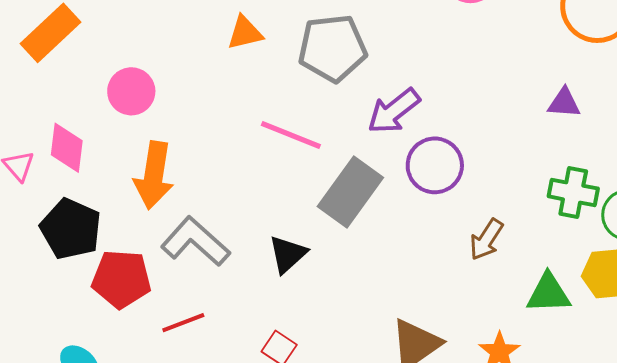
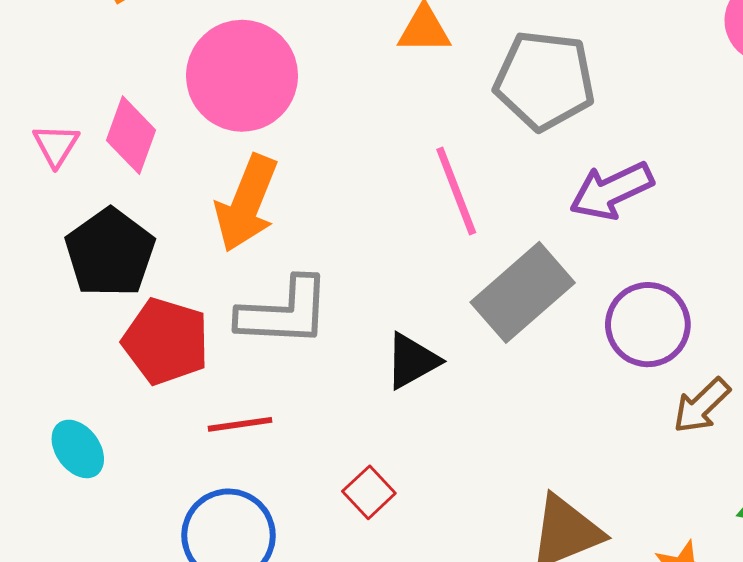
pink circle: (131, 91) -> (242, 76), size x1.6
pink line: (291, 135) -> (456, 191), turned 34
purple circle: (435, 165) -> (648, 325), moved
gray L-shape: (195, 242) -> (284, 312), turned 128

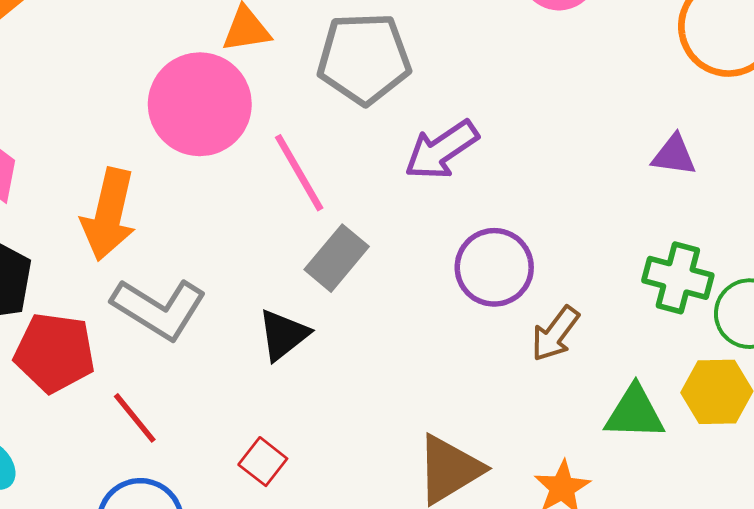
pink circle: (242, 76) -> (200, 104), moved
gray rectangle: (523, 292) -> (337, 258), moved, size x0.7
gray L-shape: (284, 312) -> (159, 309), turned 38
red line: (240, 424) -> (135, 418), turned 68

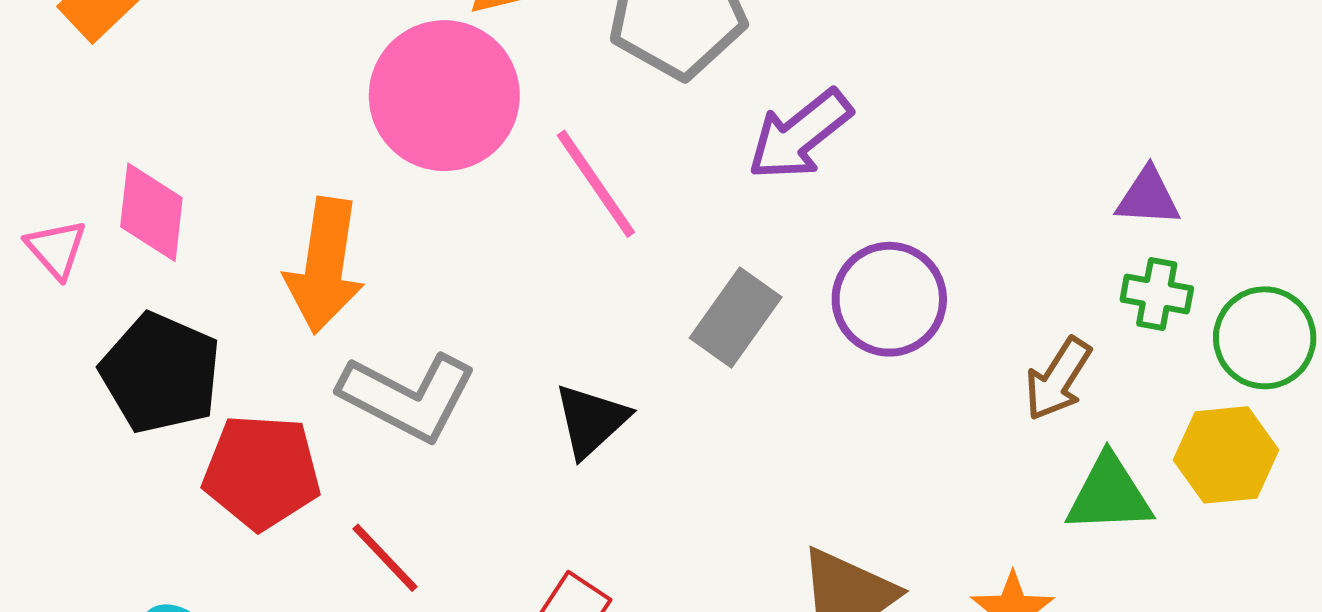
purple triangle: (674, 155) -> (1148, 197), moved
gray rectangle: (337, 258) -> (736, 317), moved
green cross: (678, 278) -> (1157, 294), size x0.7
brown arrow: (555, 334) -> (1058, 379), moved

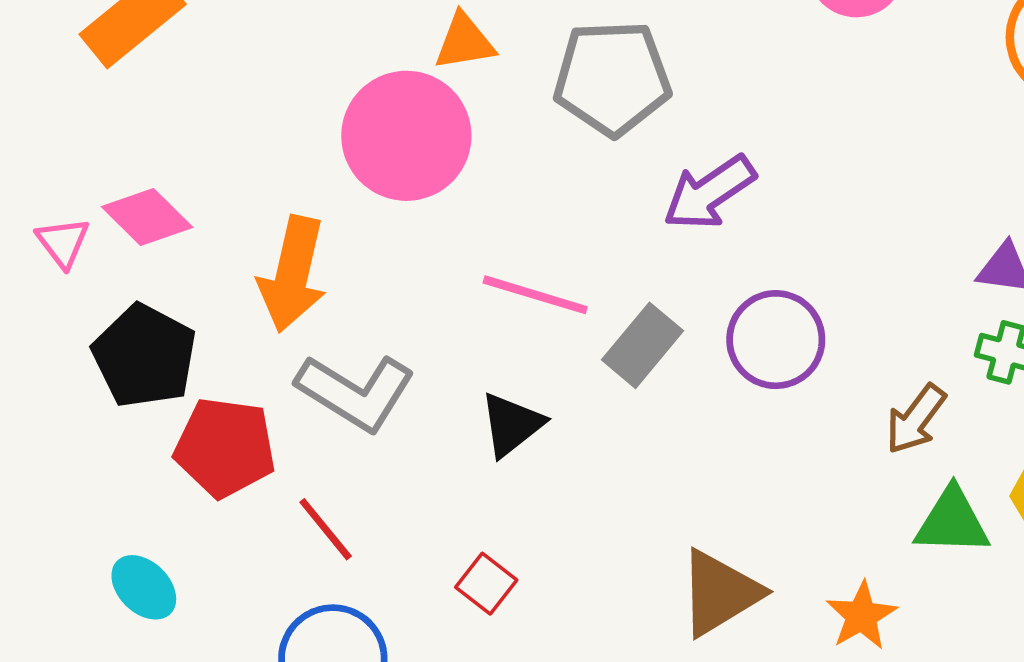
pink line: (596, 184) -> (535, 295), moved, turned -43
pink diamond: (151, 212) -> (147, 217), turned -56

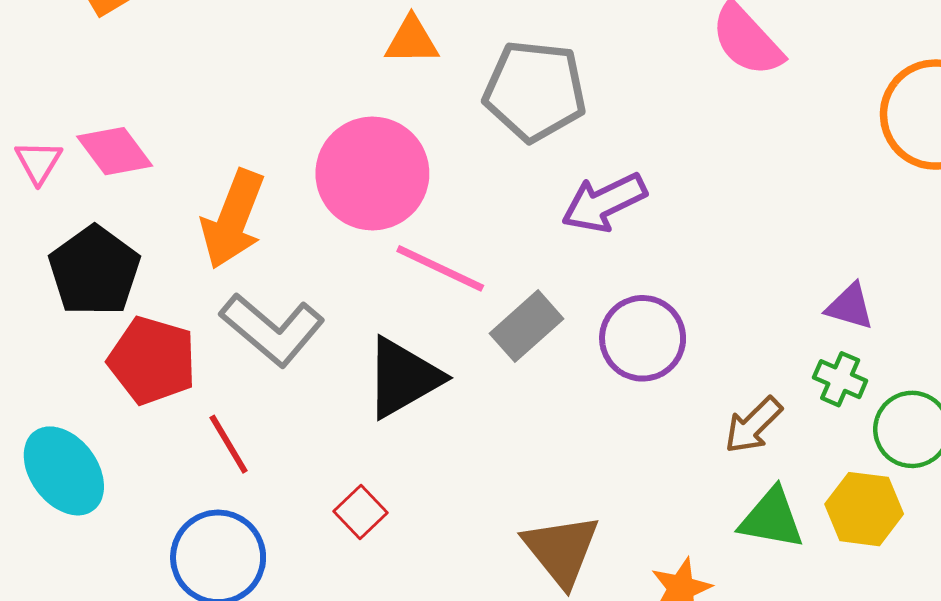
pink circle: (406, 136) -> (372, 174), moved
black triangle: (512, 425) -> (403, 378), size x1.4
cyan ellipse: (144, 587) -> (64, 471), size x1.5
brown triangle: (720, 593) -> (561, 550), turned -46

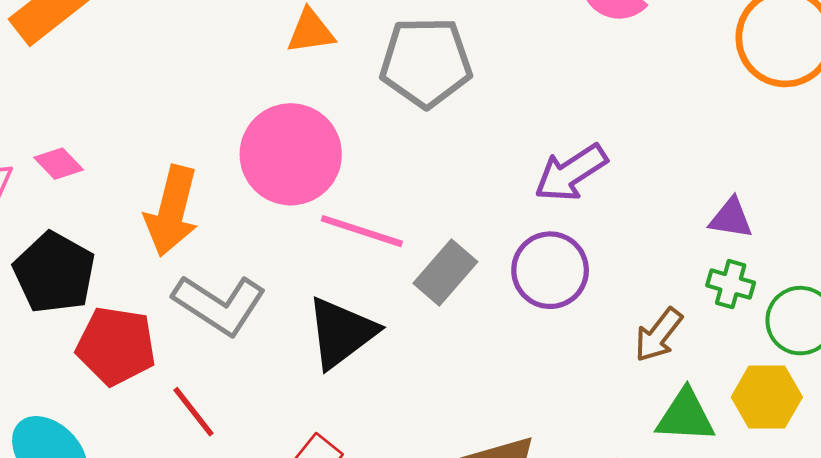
pink diamond: (115, 151) -> (59, 164), size x0.7
purple arrow: (604, 203) -> (571, 173), moved

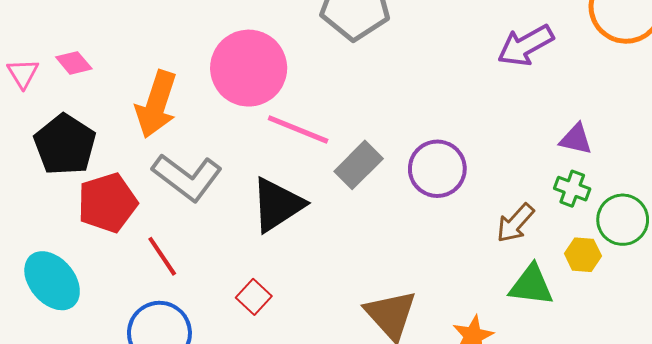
purple arrow: (571, 173) -> (526, 45), moved
red pentagon: (116, 346) -> (107, 203), turned -30
yellow hexagon: (767, 397) -> (583, 255), moved, size x0.7

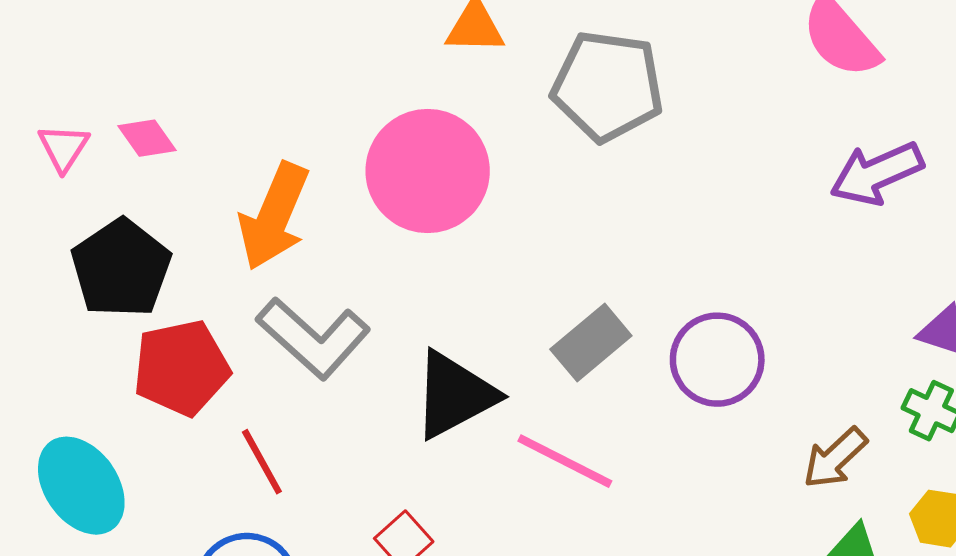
pink line: (298, 129) -> (565, 461), moved

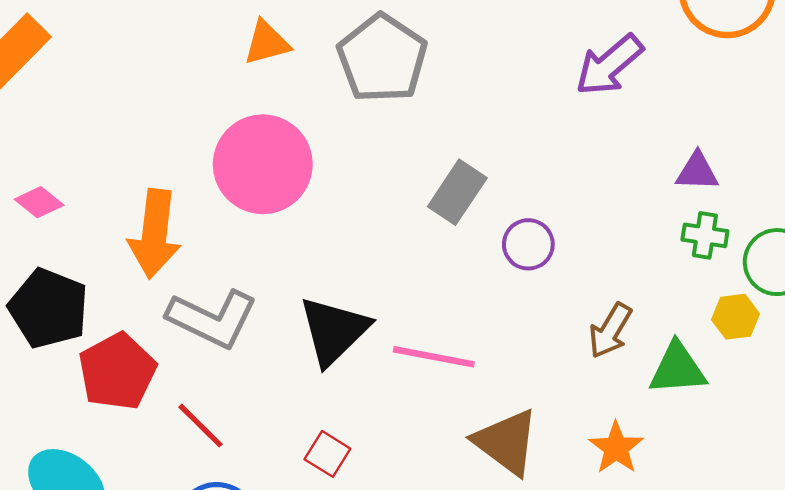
gray pentagon: (608, 86) -> (382, 58), turned -30
gray rectangle: (591, 342) -> (457, 192), moved
purple circle: (717, 360) -> (528, 244), size x0.7
brown arrow: (835, 458) -> (610, 331), moved

